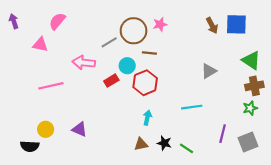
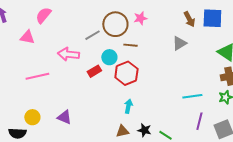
gray triangle: (209, 71) -> (179, 43), moved
cyan line: (192, 107) -> (192, 96), moved

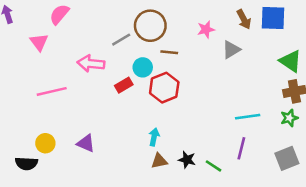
pink star: (140, 18) -> (206, 29), moved
pink triangle: (27, 37) -> (39, 42), turned 42
cyan arrow: (128, 106) -> (154, 137), moved
purple line: (199, 121) -> (241, 148), moved

